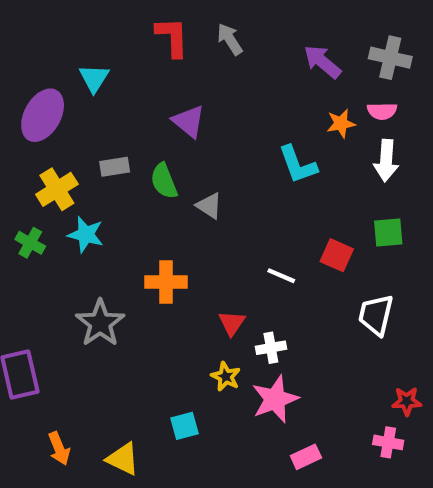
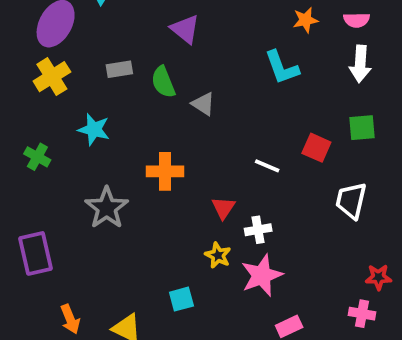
orange star: (341, 123) -> (305, 20), moved
yellow cross: (57, 189) -> (52, 77), moved
green cross: (30, 243) -> (37, 157), moved

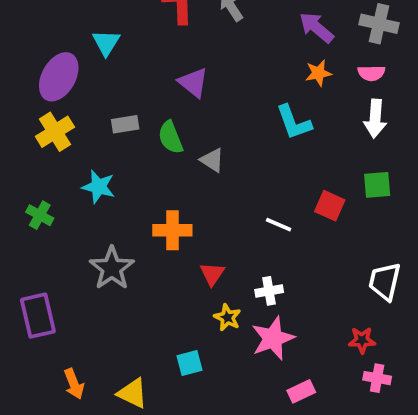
white trapezoid: (351, 201) -> (385, 281), moved
red triangle: (223, 208) -> (212, 274), moved
red star: (378, 277) -> (362, 340), moved

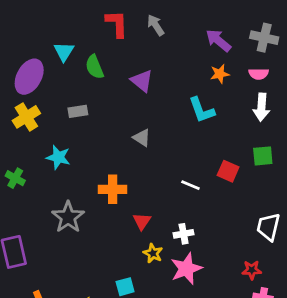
purple triangle: (193, 82) -> (142, 81), moved
green semicircle: (171, 137) -> (95, 67), moved

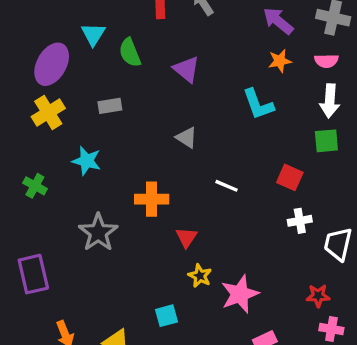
green square: (263, 156) -> (326, 141), moved
white line: (190, 185) -> (226, 186), moved
white cross: (184, 234) -> (300, 221), moved

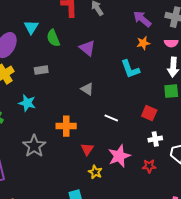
pink star: (240, 294) -> (119, 156), moved
red star: (318, 296) -> (149, 166), moved

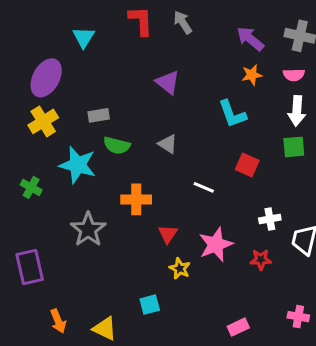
cyan triangle: (31, 27) -> (84, 37), moved
green semicircle: (53, 38) -> (117, 145), moved, turned -54
cyan star: (27, 103) -> (78, 165), size x1.4
red square: (149, 113) -> (247, 165), moved

